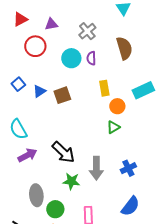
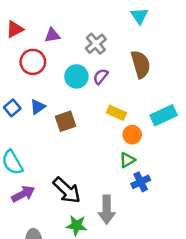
purple semicircle: (91, 58) -> (101, 76), turned 40
yellow rectangle: (104, 88) -> (116, 113), turned -56
blue triangle: (39, 91) -> (38, 107), moved
blue cross: (128, 168) -> (141, 182), moved

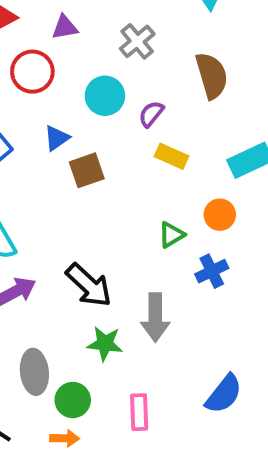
purple semicircle: (101, 76) -> (151, 114), moved
blue triangle: (38, 107) -> (57, 138), moved
orange circle: (132, 135) -> (220, 215), moved
green triangle: (127, 160) -> (171, 235), moved

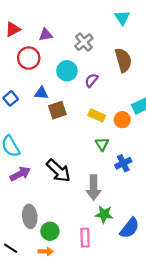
blue triangle: (57, 138) -> (41, 93), turned 40
yellow rectangle: (171, 156) -> (97, 115), moved
orange circle: (220, 215) -> (122, 120), moved
green triangle: (171, 235) -> (102, 144), turned -32
green star: (105, 344) -> (104, 214), moved

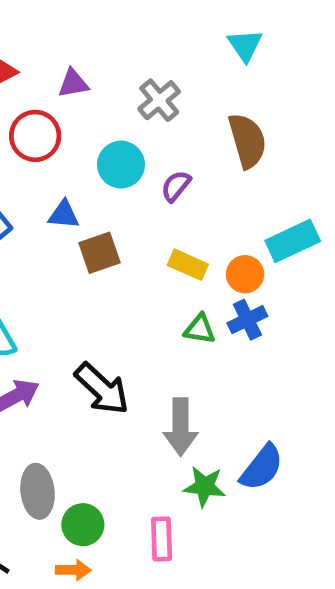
green triangle: (102, 144) -> (200, 329), turned -48
blue cross: (123, 163) -> (247, 320), moved
blue semicircle: (130, 228) -> (262, 467), moved

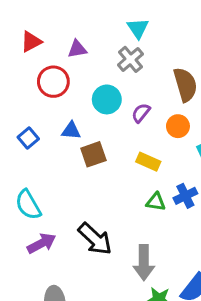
cyan triangle: (245, 45) -> (138, 28), moved
orange circle: (245, 274) -> (178, 126), moved

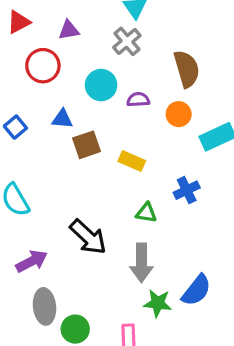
purple semicircle: (141, 113) -> (138, 100), turned 48
yellow rectangle: (148, 162) -> (132, 161), moved
green triangle: (156, 202) -> (146, 213), moved
purple arrow: (42, 243) -> (32, 261), moved

